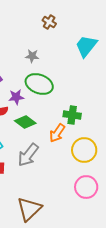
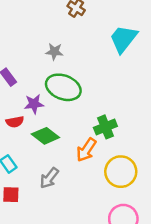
green cross: (72, 115) -> (105, 127), turned -30
gray arrow: (28, 155) -> (49, 178), size x0.7

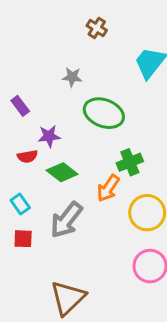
green ellipse: (63, 87) -> (104, 113), moved
gray arrow: (49, 178) -> (66, 220), size x1.5

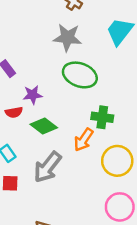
gray star: (72, 77) -> (67, 38), moved, size x1.6
green cross: (130, 162) -> (102, 117), turned 30

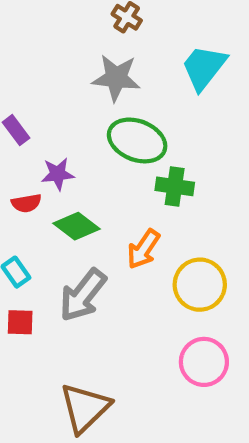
green cross: (102, 117) -> (175, 186), moved

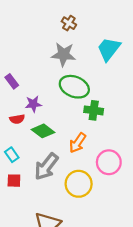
yellow circle: (200, 285) -> (79, 184), moved
pink circle: (204, 362) -> (109, 162), moved

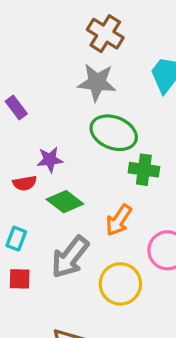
brown cross: (69, 23) -> (105, 34), size x1.5
purple rectangle: (12, 81) -> (16, 108), moved
cyan rectangle: (12, 155) -> (16, 239), turned 56

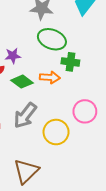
orange arrow: (119, 220) -> (50, 77), moved, turned -120

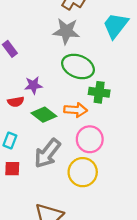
pink circle: (85, 111) -> (90, 139), moved

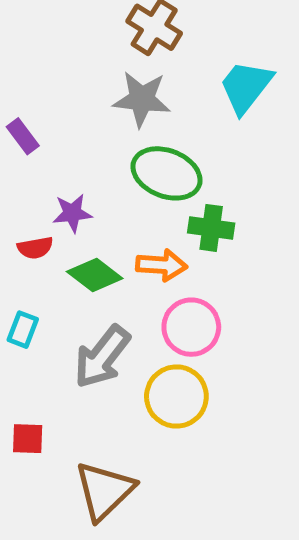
red square: (12, 169) -> (28, 439), moved

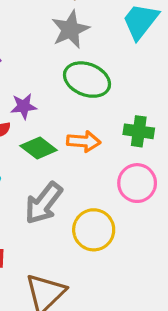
gray star: (142, 99) -> (70, 29), turned -30
green cross: (211, 228) -> (139, 131), moved
pink circle: (191, 327) -> (137, 183), moved

